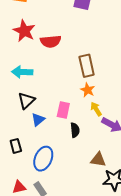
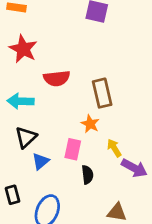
red semicircle: (51, 41) -> (57, 78), moved
orange star: (88, 90) -> (90, 124), moved

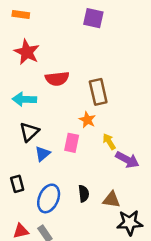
black semicircle: (87, 175) -> (84, 194), moved

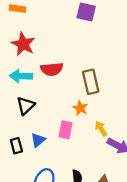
cyan arrow: (24, 99) -> (21, 76), moved
black triangle: (29, 132) -> (26, 106), moved
black rectangle: (17, 184) -> (16, 146), moved

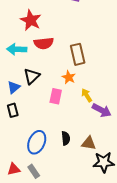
red star: (23, 44) -> (31, 20), moved
black triangle: (26, 106) -> (32, 76), moved
blue triangle: (38, 140) -> (14, 87), moved

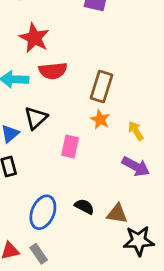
brown rectangle: (78, 54) -> (102, 86), turned 30
orange star: (69, 77) -> (100, 119), moved
yellow arrow: (87, 95) -> (136, 131), moved
black semicircle: (66, 138) -> (84, 207), turned -56

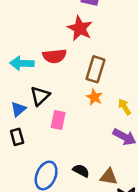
red star: (34, 38) -> (80, 28), moved
pink rectangle: (70, 147) -> (58, 120), moved

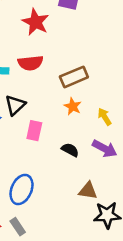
red star: (80, 28) -> (36, 22), moved
brown rectangle: (96, 69) -> (74, 77), turned 50
black semicircle: (81, 171) -> (70, 150), moved

